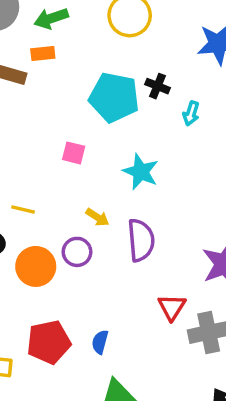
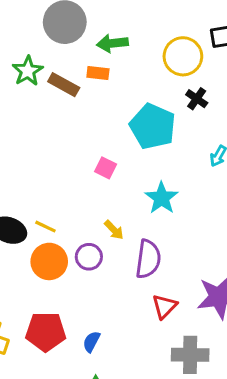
black cross: (157, 86) -> (197, 99), moved
yellow line: (23, 210) -> (45, 227), moved
red triangle: (172, 307) -> (164, 306), moved

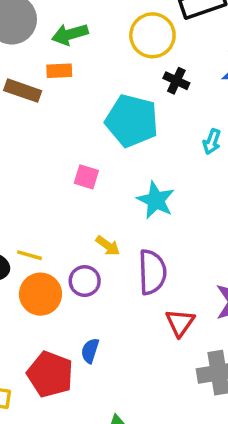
red pentagon: (46, 332) -> (50, 374), turned 30
blue semicircle: (91, 342) -> (90, 351), moved

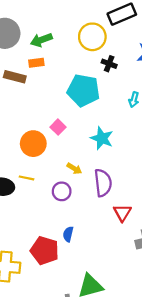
pink square: (86, 177) -> (58, 127), turned 32
orange circle: (40, 294) -> (33, 144), moved

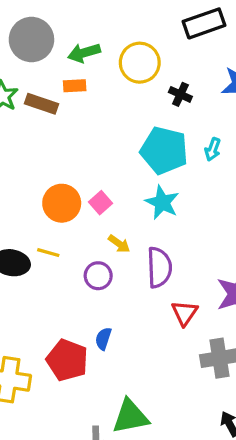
yellow circle: (92, 37) -> (140, 63), moved
cyan pentagon: (83, 90) -> (164, 150), moved
pink square: (58, 127) -> (101, 203), moved

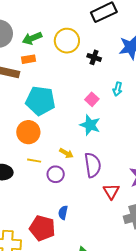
cyan pentagon: (164, 150) -> (40, 101), moved
pink square: (101, 203) -> (92, 99), moved
yellow line: (48, 253) -> (34, 161), moved

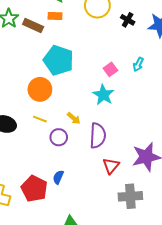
black cross: (94, 57) -> (128, 20), moved

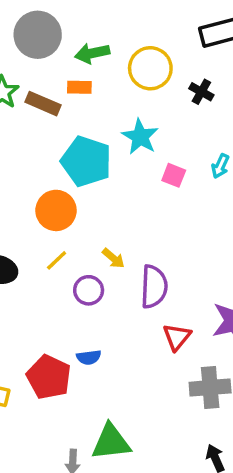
pink square: (110, 69) -> (174, 175), turned -32
cyan star: (103, 95) -> (140, 137), moved
yellow line: (40, 119) -> (57, 260), turned -64
blue semicircle: (58, 177) -> (89, 357), turned -120

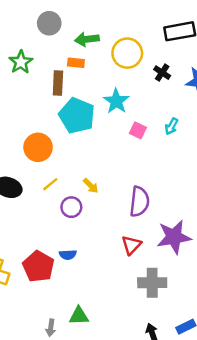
gray circle: (38, 35) -> (49, 23), size x0.7
brown rectangle: (43, 104) -> (58, 83), moved, turned 65
orange circle: (56, 210) -> (38, 147), moved
purple semicircle: (154, 287) -> (139, 202), moved
green triangle: (111, 442) -> (79, 316), size x0.7

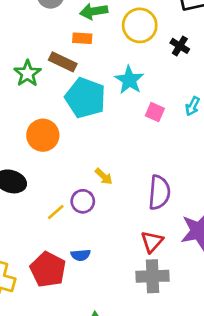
green star: (21, 62) -> (27, 73), moved
brown rectangle: (58, 83) -> (63, 62), turned -65
yellow line: (50, 184) -> (56, 212), moved
gray cross: (152, 283) -> (152, 276), moved

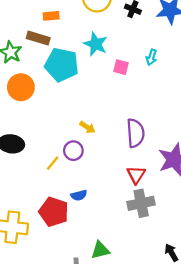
orange circle: (43, 135) -> (21, 87), moved

